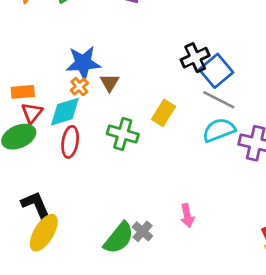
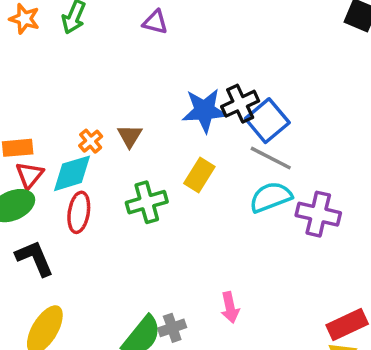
blue star: (83, 63) -> (204, 110), moved
green cross: (123, 134) -> (147, 202), turned -32
black L-shape: (36, 205) -> (35, 258), moved
gray cross: (142, 231) -> (172, 328), turned 30

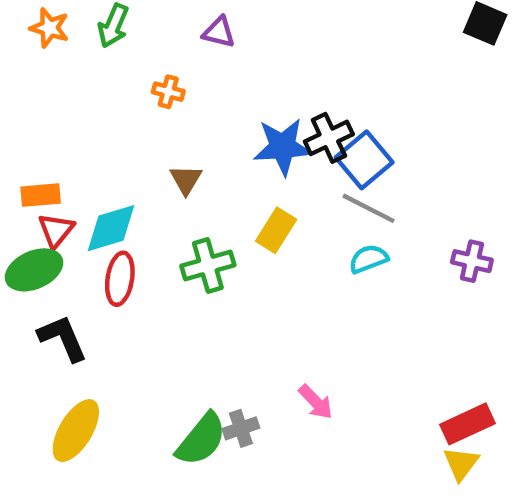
orange cross: (91, 141) -> (168, 92), moved, turned -35
cyan semicircle: (271, 197) -> (369, 259), size x0.7
purple cross: (318, 214) -> (472, 261), moved, size x0.7
pink arrow: (230, 307) -> (316, 402), turned -32

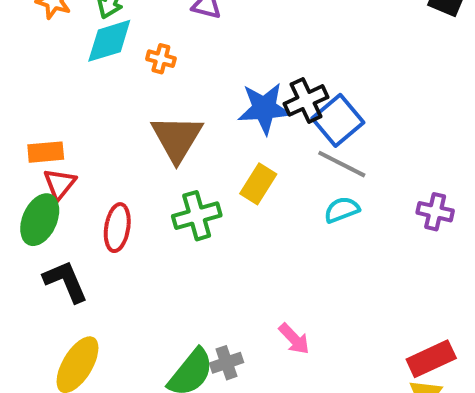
brown triangle: (186, 180) -> (177, 138), size x1.8
cyan diamond: (111, 228) -> (109, 41), moved
green ellipse: (34, 270) -> (40, 220), turned -42

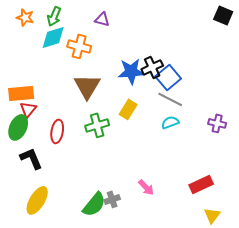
orange cross: (161, 59) -> (79, 46), size x1.6
orange rectangle: (46, 152) -> (21, 93), size x1.4
red rectangle: (431, 359) -> (201, 184), moved

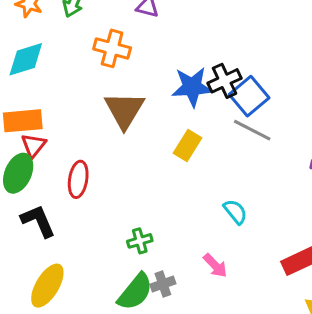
cyan diamond: (53, 37) -> (26, 59), moved
cyan semicircle: (170, 122) -> (235, 212), moved, turned 72
green cross: (97, 125) -> (140, 241), moved, size x0.7

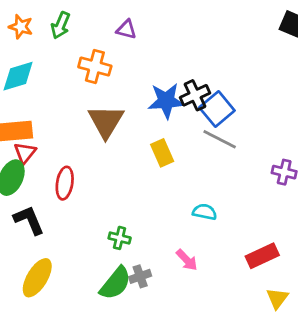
yellow rectangle: (188, 145) -> (162, 153), turned -56
cyan semicircle: (235, 212) -> (205, 212), turned -40
green cross: (140, 241) -> (120, 238), turned 30

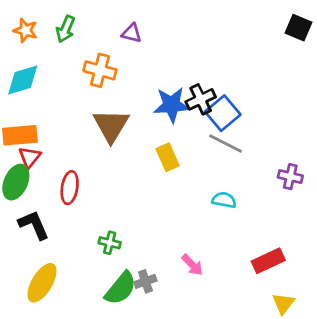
cyan semicircle: (205, 212) -> (224, 200), moved
green cross: (120, 238) -> (110, 243), moved

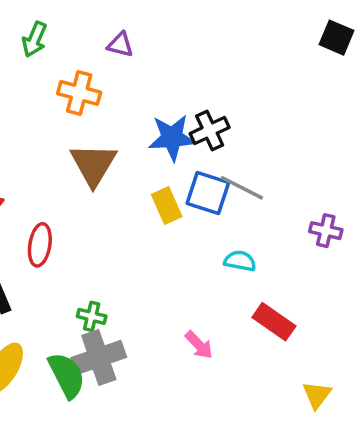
blue square: (223, 113) -> (208, 193), moved, turned -32
red rectangle: (268, 261) -> (274, 322), moved, turned 60
gray cross: (145, 281) -> (99, 357), moved, size x1.8
green semicircle: (121, 288) -> (67, 375), moved, turned -66

